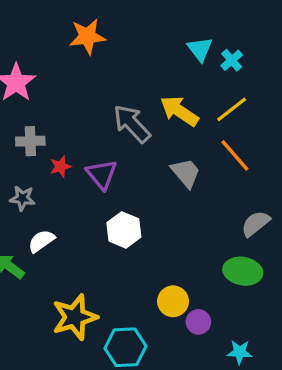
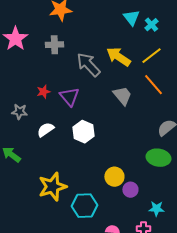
gray cross: (30, 141) -> (54, 45), moved
white semicircle: (41, 241) -> (45, 130), moved

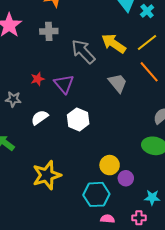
cyan hexagon: (84, 206) -> (96, 194), moved

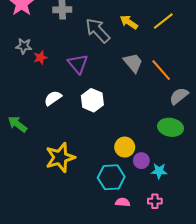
yellow arrow: (114, 43) -> (129, 22), size x0.7
orange line: (149, 72) -> (161, 70), moved
red star: (38, 79) -> (40, 58), moved
gray star: (13, 99) -> (24, 46), moved
cyan star: (152, 198) -> (159, 171), moved

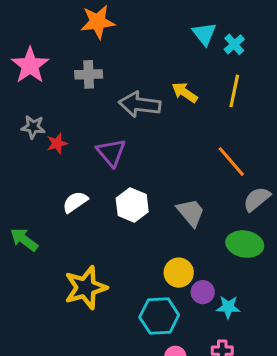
yellow line: (163, 21) -> (234, 91), turned -40
gray arrow: (98, 30) -> (140, 104), turned -40
gray trapezoid: (133, 63) -> (191, 213), moved

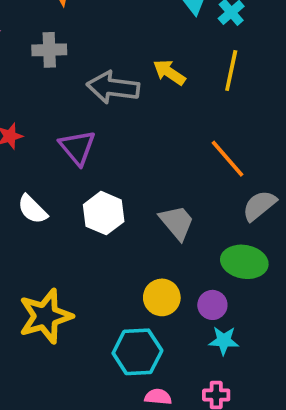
white semicircle: (75, 202) -> (32, 209), turned -100
purple circle: (203, 292) -> (212, 305), moved

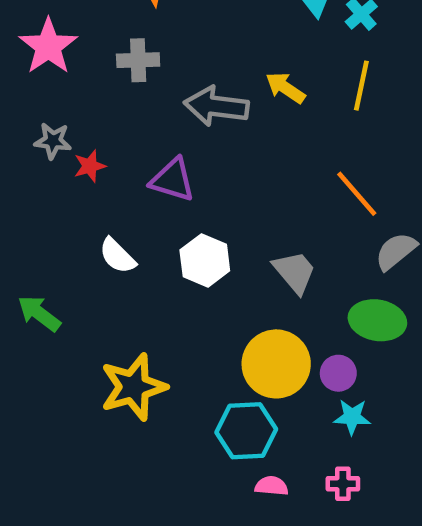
purple triangle: (77, 147) -> (173, 180), turned -33
yellow circle: (162, 297) -> (276, 364), size x1.5

